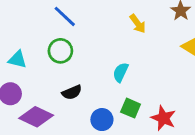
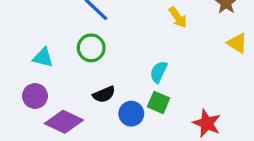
green square: (131, 108) -> (159, 102), moved
blue circle: (102, 120) -> (131, 114), moved

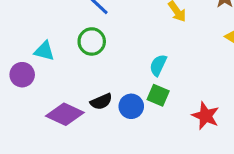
black semicircle: (104, 94) -> (101, 102), moved
purple circle: (35, 96) -> (22, 75), moved

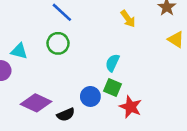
black semicircle: (101, 102) -> (66, 115), moved
red star: (206, 116) -> (131, 107), moved

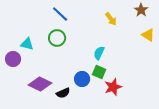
red star: (131, 107) -> (113, 87), turned 30

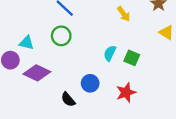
green square: (99, 72) -> (132, 58), moved
purple diamond: (40, 84) -> (37, 73), moved
black semicircle: (63, 93) -> (68, 99), turned 72

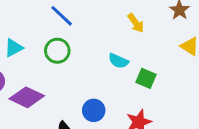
cyan triangle: (27, 43) -> (14, 48), moved, turned -42
cyan semicircle: (110, 53) -> (118, 61), moved, turned -91

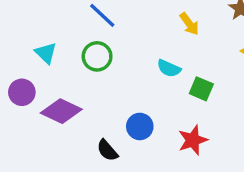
cyan triangle: (14, 48) -> (46, 53), turned -48

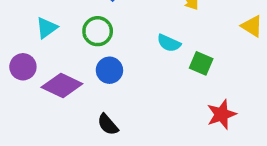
cyan triangle: (46, 53) -> (47, 28), turned 40
blue circle: (140, 126) -> (109, 70), moved
red star: (193, 140) -> (221, 114), moved

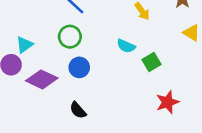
cyan triangle: (47, 28) -> (24, 45), moved
green square: (201, 63) -> (151, 62), turned 36

